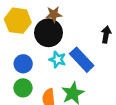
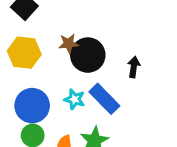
black circle: (48, 33) -> (88, 55), moved
blue circle: (23, 64) -> (32, 106), size x1.5

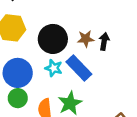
brown star: (69, 44) -> (86, 39), moved
black circle: (88, 55) -> (53, 39), moved

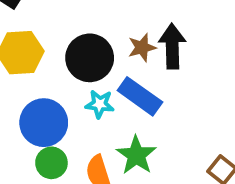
black arrow: (104, 41) -> (172, 46), size x1.5

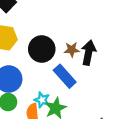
cyan star: (100, 104) -> (42, 100), moved

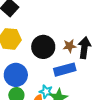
blue rectangle: (65, 76) -> (65, 70), turned -60

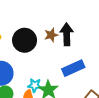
blue rectangle: (65, 70) -> (73, 68), moved

